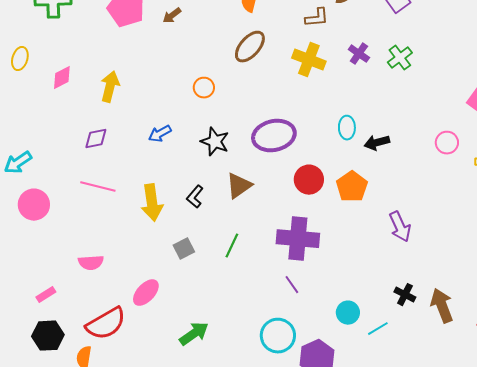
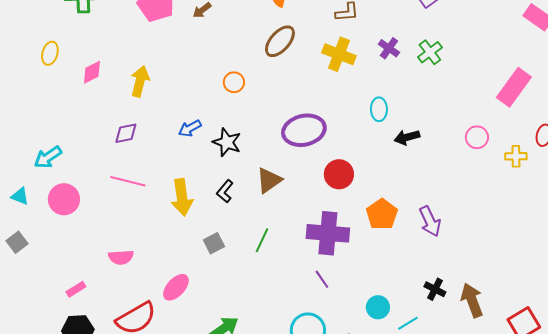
cyan ellipse: (347, 128) -> (379, 109), moved
black star: (215, 142) -> (227, 142), moved
orange pentagon: (352, 187) -> (382, 214), moved

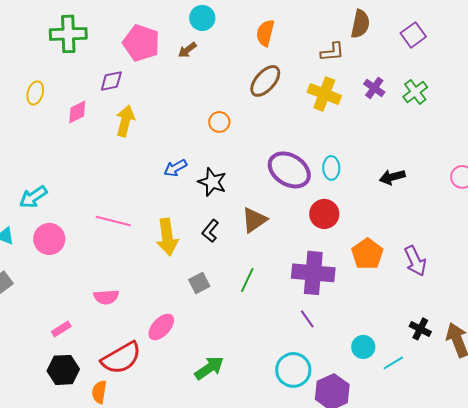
cyan ellipse: (379, 109) -> (331, 168), moved
purple ellipse: (304, 130) -> (289, 170), turned 45
purple diamond: (126, 133) -> (111, 81), moved

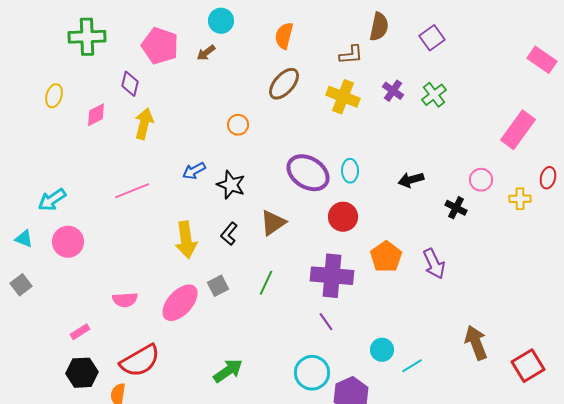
purple diamond: (111, 81) -> (130, 84), turned -65
pink line: (113, 221) -> (132, 191), moved, turned -36
pink ellipse: (161, 327) -> (180, 303), moved, size x1.4
black cross: (420, 329) -> (456, 208), moved

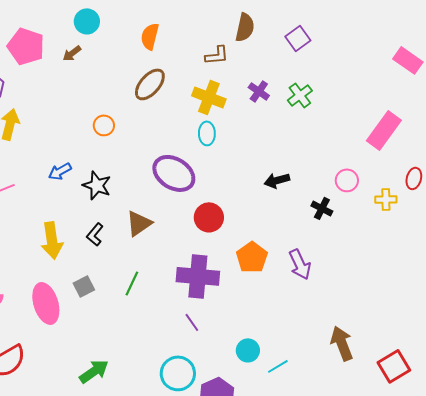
cyan ellipse: (350, 171) -> (207, 133), moved
pink ellipse: (180, 303) -> (46, 303), turned -60

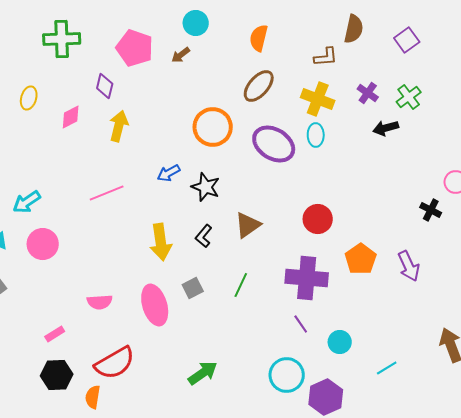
orange circle: (104, 125) -> (213, 127), size x1.8
purple ellipse: (174, 173) -> (274, 144), moved
black arrow: (277, 180) -> (386, 128), moved
cyan circle: (248, 350) -> (340, 342), moved

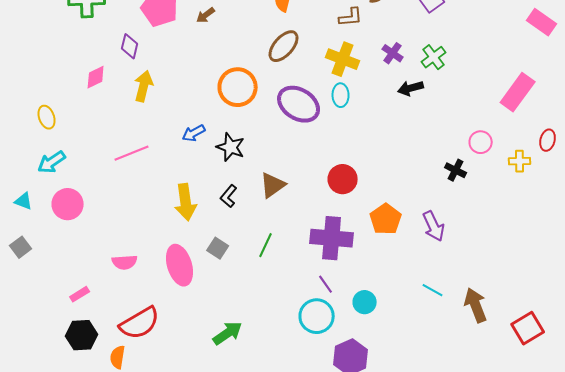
yellow ellipse: (29, 98) -> (47, 117), moved, turned -35
gray square: (193, 288) -> (218, 248), turned -30
cyan line: (387, 368) -> (433, 290), moved, turned 60
cyan circle: (287, 375) -> (317, 316), moved

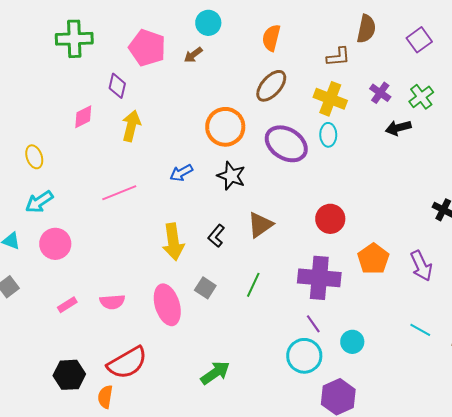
black star: (231, 147) -> (231, 176), moved
pink rectangle: (80, 294) -> (67, 305), moved

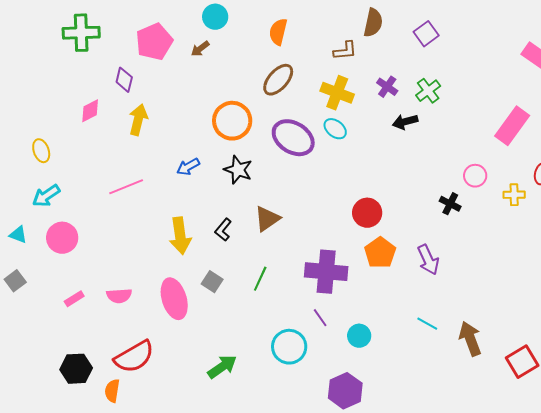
pink pentagon: (147, 48) -> (154, 42), turned 30
cyan ellipse: (328, 135) -> (335, 129), turned -50
red circle: (330, 219) -> (367, 213), moved
cyan circle: (304, 356) -> (289, 347), moved

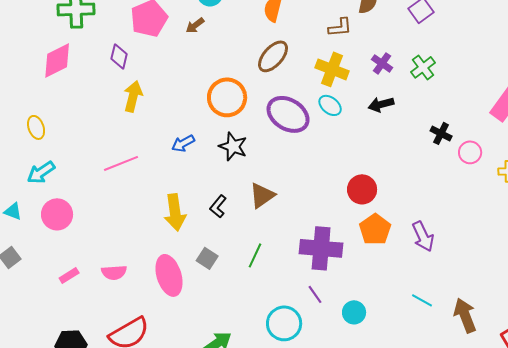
pink diamond: (90, 111) -> (57, 60), moved, size x1.5
black arrow: (405, 122) -> (381, 104), moved
black cross: (450, 204) -> (441, 133), moved

